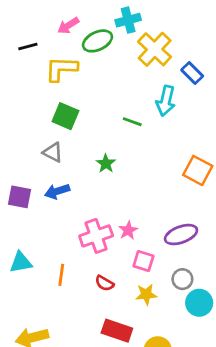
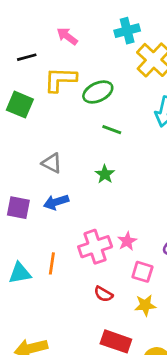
pink arrow: (68, 26) -> (67, 36), turned 70
green ellipse: (97, 41) -> (98, 92), moved
green square: (65, 116) -> (20, 105), moved
green line: (132, 122) -> (112, 130), moved
orange line: (61, 275) -> (52, 263), moved

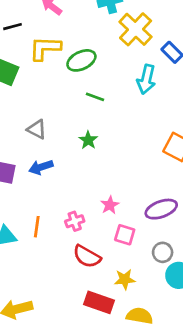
pink cross: (95, 247) -> (75, 221), moved, size x0.6
red semicircle: (103, 294) -> (87, 256), size x1.5
yellow star: (145, 305) -> (125, 279), moved

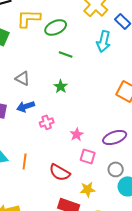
pink cross: (75, 221) -> (47, 122), moved
orange line: (37, 227) -> (25, 161), moved

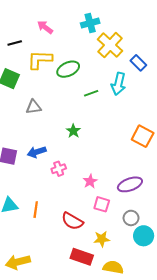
green line: (66, 54) -> (91, 93), moved, turned -40
gray triangle: (23, 78) -> (34, 107), moved, turned -35

